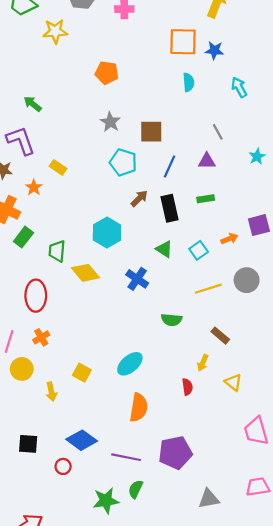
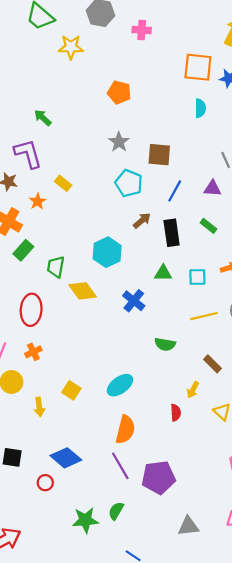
green rectangle: (206, 199) -> (208, 226), turned 42
green triangle: (164, 249) -> (163, 273), turned -36
cyan square: (199, 250) -> (197, 277), turned 30
purple line: (126, 457) -> (120, 466), moved, turned 44

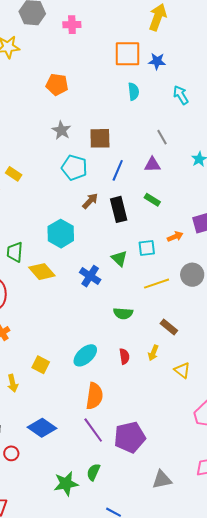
green triangle: (163, 273) -> (119, 258), moved, turned 48
red semicircle: (176, 413) -> (124, 356), moved
red circle: (45, 483) -> (11, 453), moved

